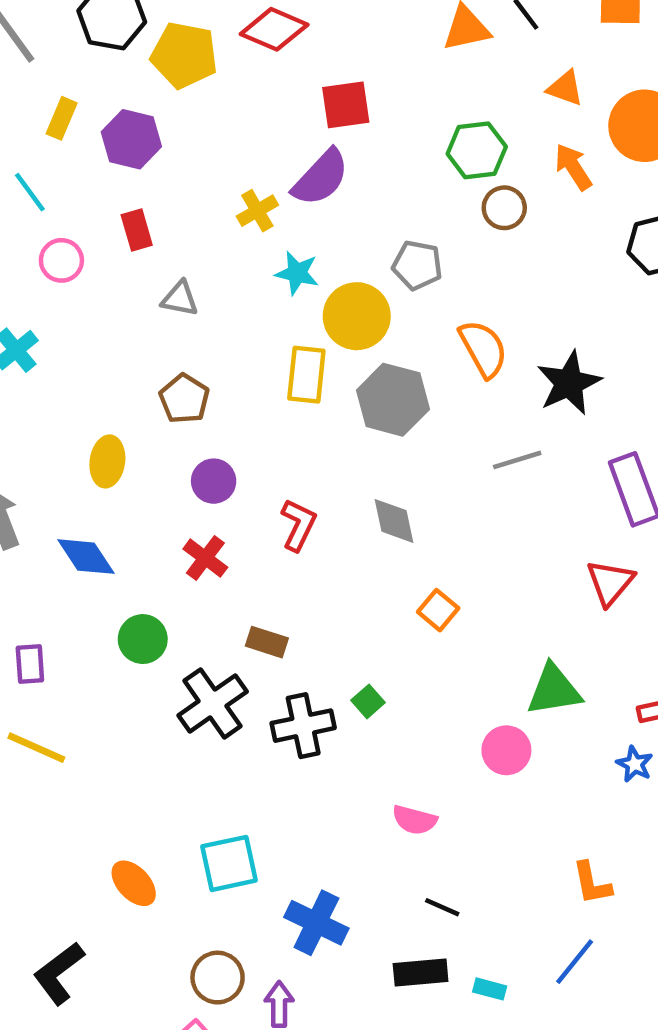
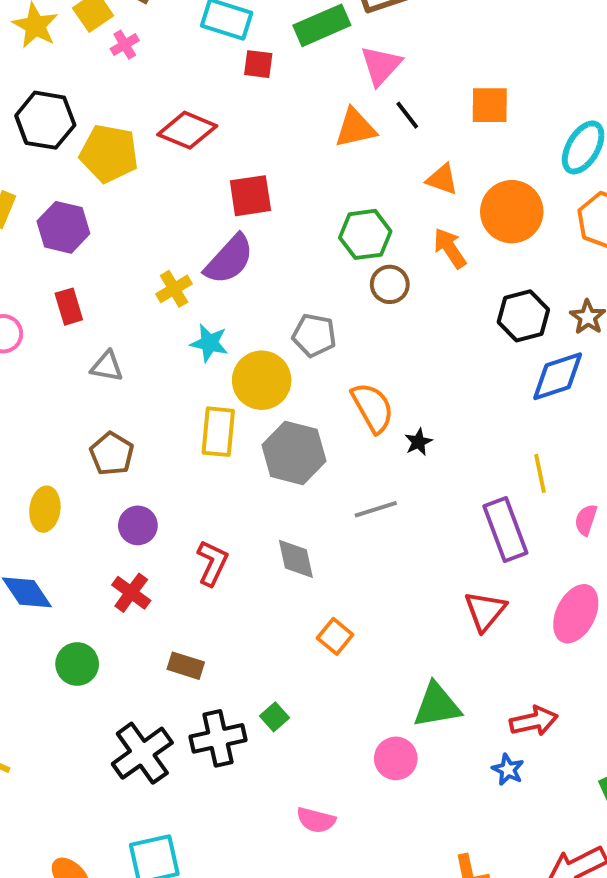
black star: (569, 383) -> (418, 442), moved, size x0.5
gray line: (517, 460) -> (376, 509), moved
black cross: (213, 703) -> (142, 753), moved

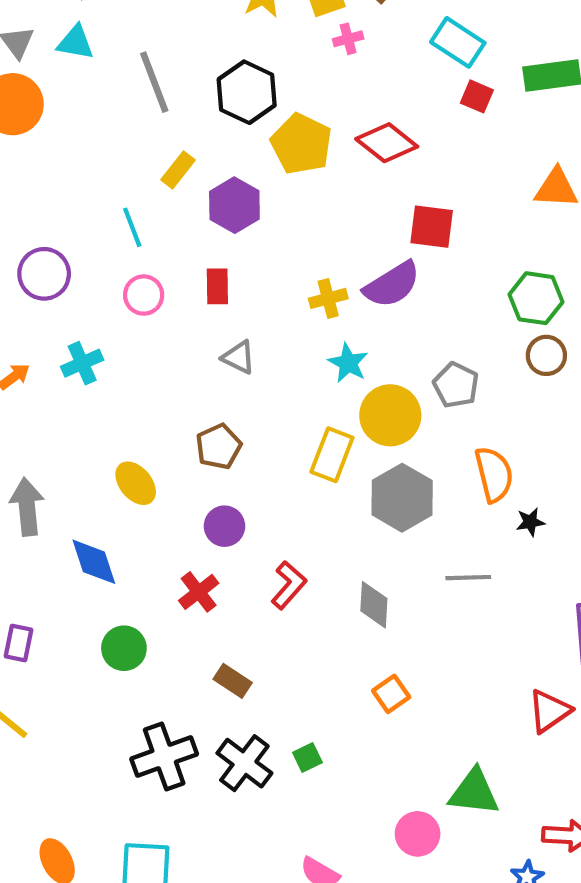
yellow ellipse: (45, 509) -> (136, 483), turned -63
black cross: (218, 738) -> (244, 763), turned 34

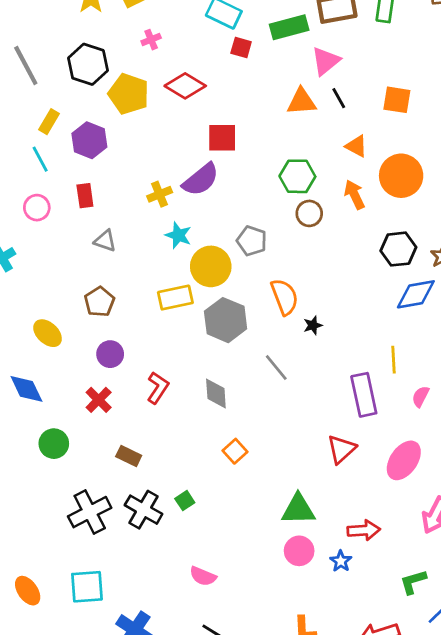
pink cross: (348, 39) -> (151, 40), moved
cyan line: (132, 227) -> (40, 159), moved
yellow rectangle: (332, 455) -> (175, 298), turned 64
gray line: (468, 578) -> (276, 367), turned 60
pink circle: (418, 834) -> (299, 551), moved

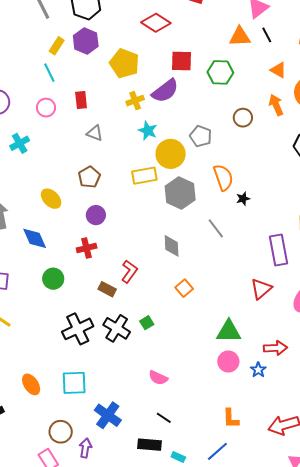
yellow pentagon: (129, 94) -> (124, 63), moved
purple hexagon: (89, 140) -> (86, 41), moved
green hexagon: (297, 176) -> (220, 72), moved
red L-shape: (158, 388) -> (129, 271), moved
red cross: (99, 400) -> (87, 248), turned 30

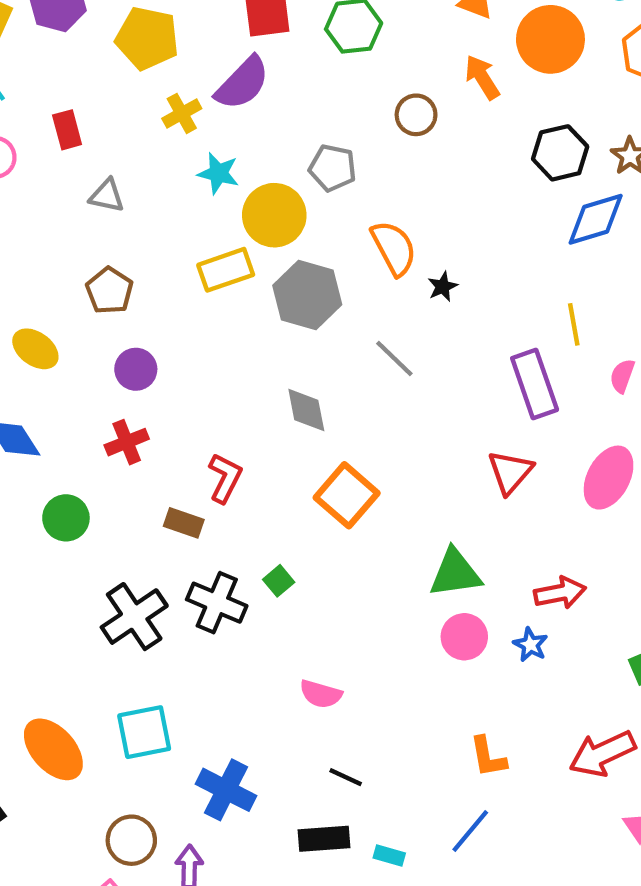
orange square: (184, 288) -> (347, 495), size x1.6
orange ellipse: (31, 384) -> (53, 749), size x1.4

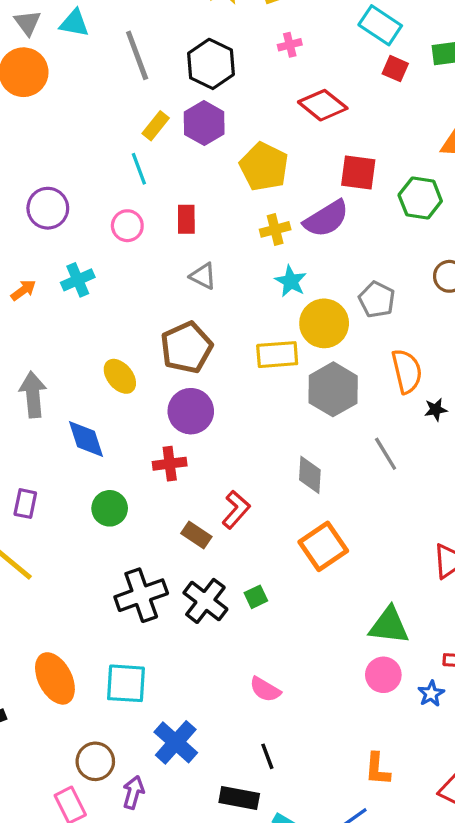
brown pentagon: (109, 291) -> (186, 347), size x1.4
purple circle: (136, 369) -> (191, 411), size x1.4
black line: (346, 777) -> (267, 756), turned 30

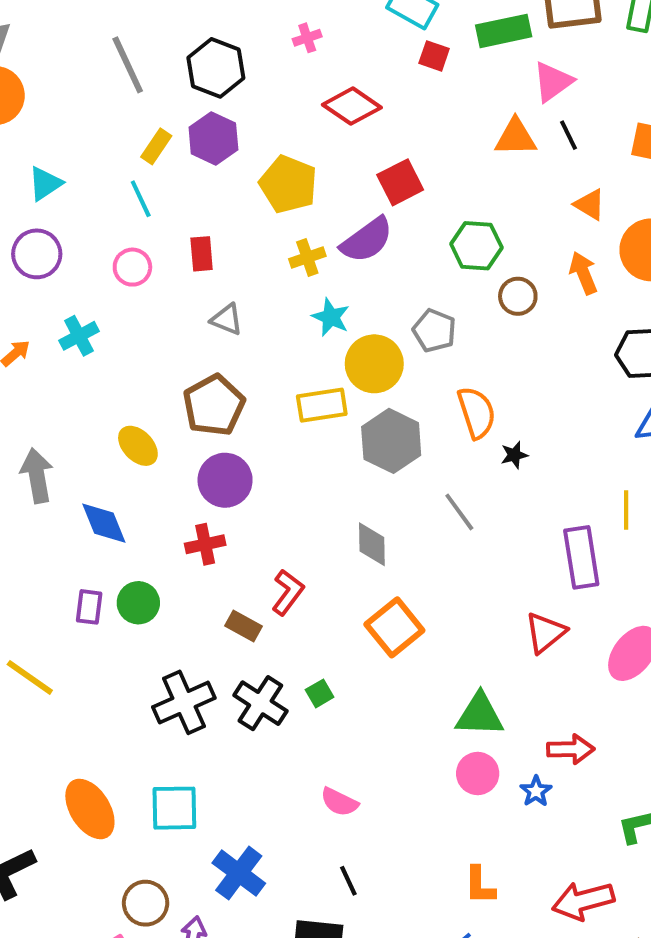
cyan triangle: (74, 23) -> (45, 184), moved, turned -40
red square: (358, 173) -> (400, 182), turned -30
green hexagon: (420, 198) -> (476, 246), moved
purple rectangle: (25, 504) -> (89, 607), moved

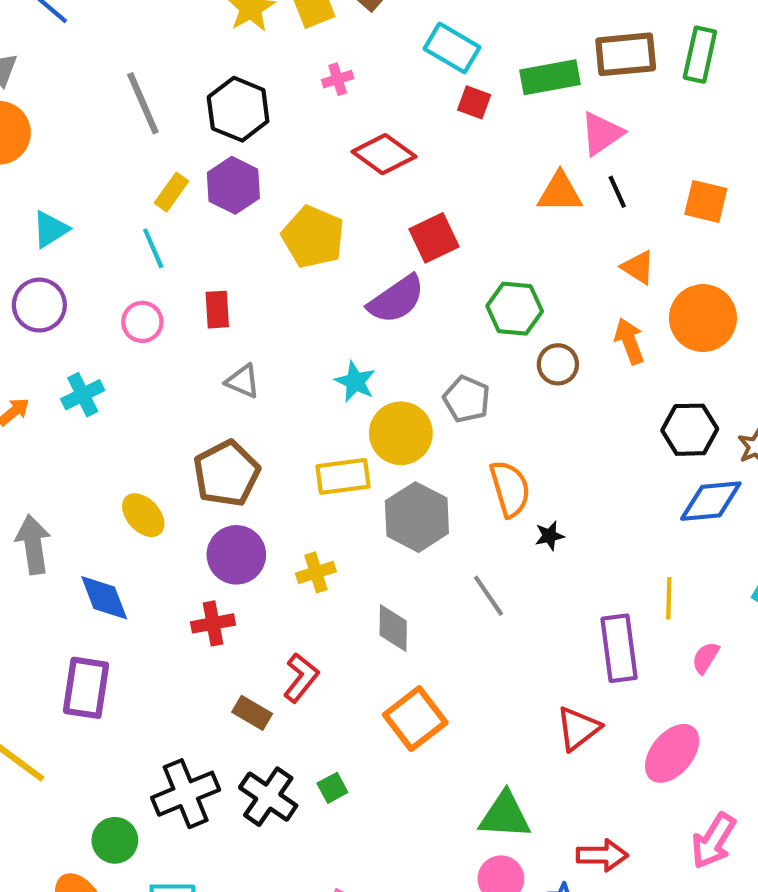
yellow cross: (307, 258) -> (316, 572), moved
green circle: (138, 603) -> (115, 840), moved
purple rectangle: (89, 607) -> (86, 688), size x1.6

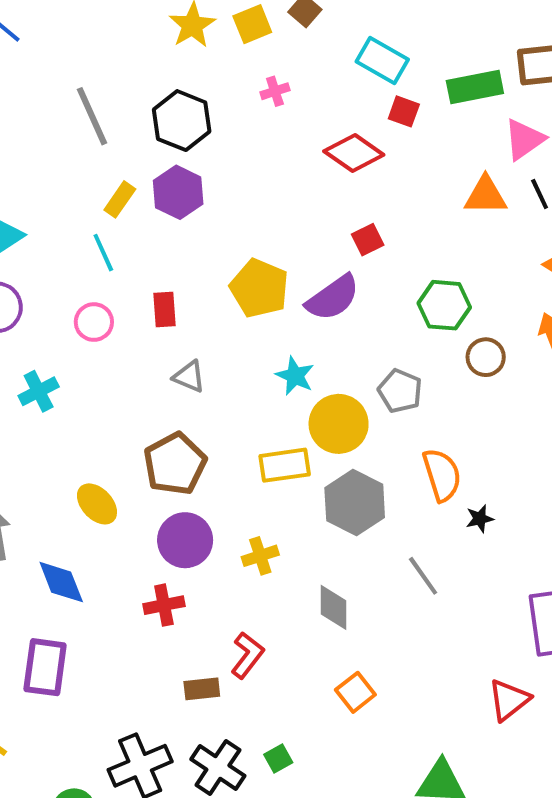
red diamond: (384, 154) -> (354, 153), moved
yellow pentagon: (313, 237) -> (259, 288), moved
red square: (434, 238) -> (368, 240), size x0.7
brown rectangle: (252, 713) -> (202, 689), turned -36
orange square: (415, 719) -> (355, 692), size x0.7

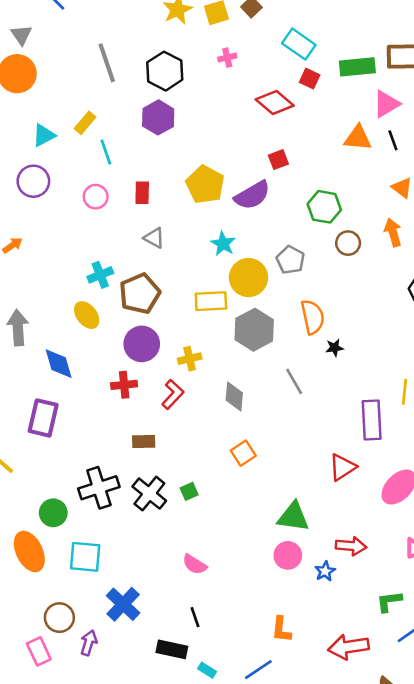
yellow rectangle: (120, 199) -> (85, 123), moved
cyan cross: (39, 391) -> (100, 275), moved
red L-shape: (247, 655) -> (173, 394), moved

